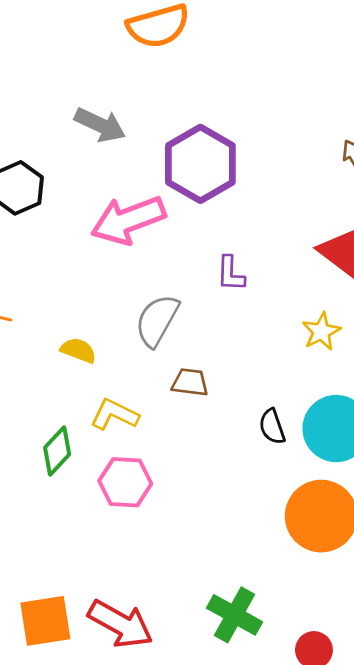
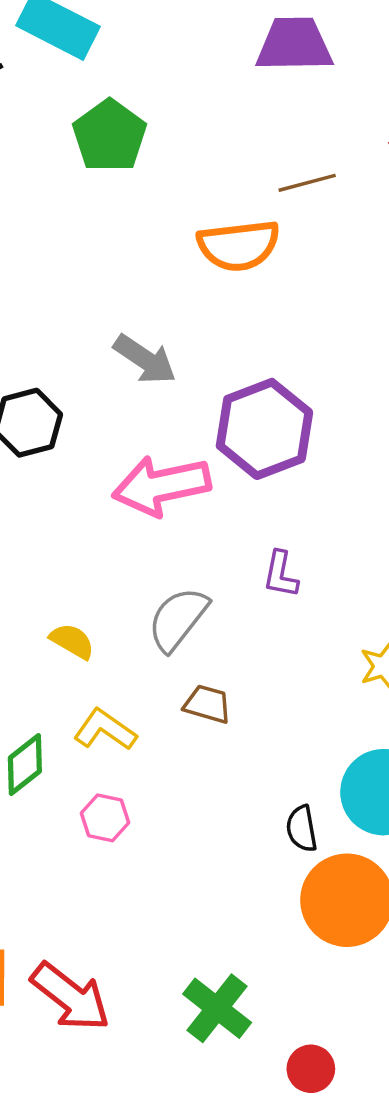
black semicircle: (272, 427) -> (302, 829), moved
pink hexagon: (125, 482) -> (105, 818), size x0.7

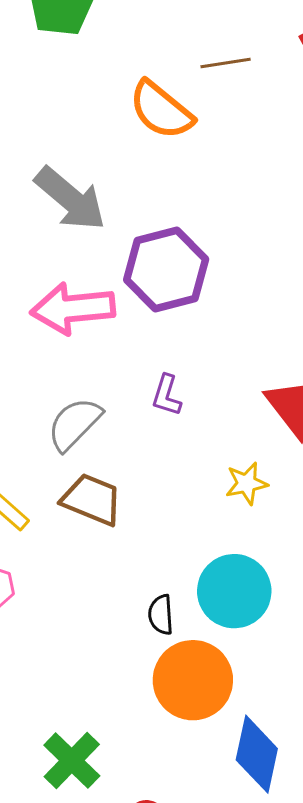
orange semicircle: (239, 245) -> (161, 110), turned 40
gray arrow: (145, 359) -> (70, 199), size x1.4
brown trapezoid: (207, 704) -> (92, 500), size x1.5

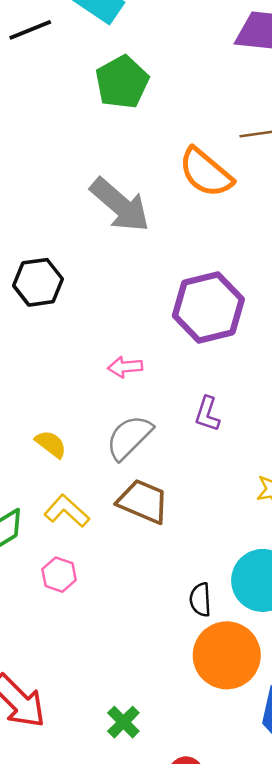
gray arrow: (70, 199) -> (120, 205), moved
pink arrow: (73, 308) -> (125, 367), moved, size x0.5
green cross: (72, 760) -> (123, 722), size x0.7

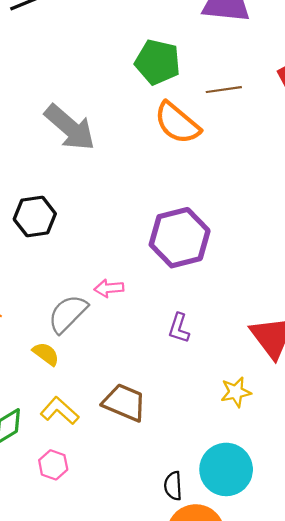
green pentagon: (122, 82) -> (158, 62), moved, turned -30
gray arrow: (120, 205) -> (70, 128), moved
gray semicircle: (129, 437) -> (68, 314), moved

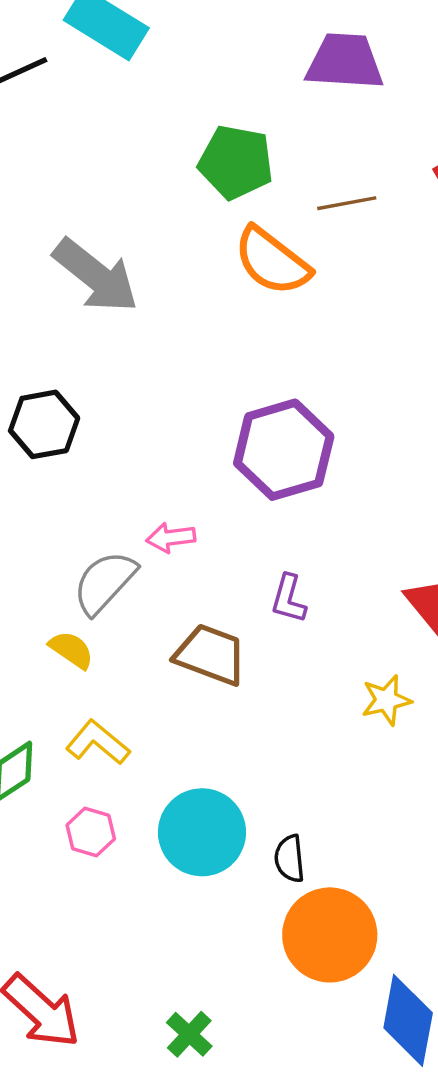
brown trapezoid: (124, 402) -> (211, 655), moved
cyan circle: (226, 469) -> (202, 832), moved

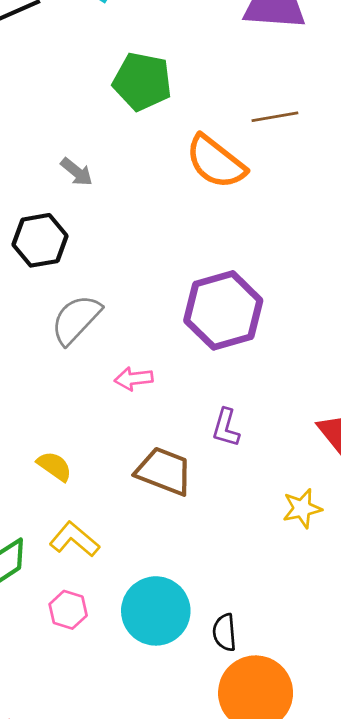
green pentagon: (236, 162) -> (142, 81), moved
gray arrow: (96, 276) -> (77, 172), size x0.5
black hexagon: (44, 424) -> (40, 240), moved
gray semicircle: (105, 582) -> (76, 319), moved

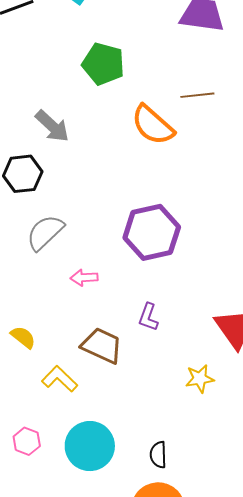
gray arrow: (77, 172) -> (52, 126), size x1.5
yellow L-shape: (74, 539) -> (60, 379), moved
black semicircle: (225, 632) -> (158, 455), moved

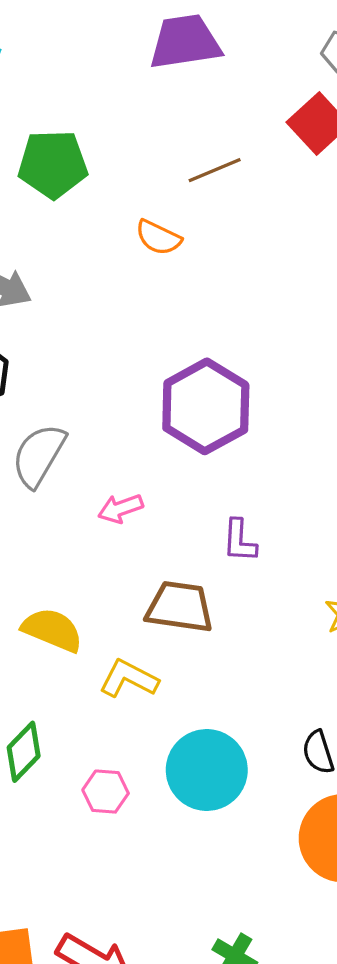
orange semicircle: (153, 125) -> (158, 237), size x0.6
yellow semicircle: (23, 337) -> (52, 630), size x1.4

